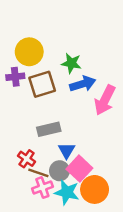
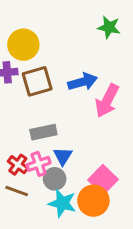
green star: (71, 63) -> (109, 27), moved
pink square: (79, 169) -> (103, 180), moved
brown line: (38, 173) -> (17, 191), moved
pink cross: (42, 188) -> (39, 164), moved

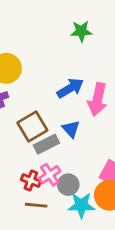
brown square: (37, 81) -> (32, 127), moved
blue triangle: (63, 156) -> (71, 129), moved

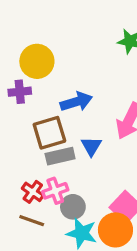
blue arrow: (70, 88) -> (76, 102), moved

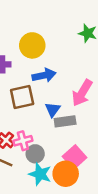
yellow circle: (37, 61) -> (32, 45), moved
gray rectangle: (60, 156) -> (65, 121), moved

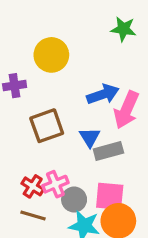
blue arrow: (44, 75) -> (103, 94), moved
pink square: (75, 157) -> (110, 196), moved, turned -35

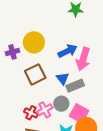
yellow circle: (51, 55) -> (34, 42), moved
pink square: (110, 196) -> (79, 113), turned 30
gray circle: (74, 200) -> (61, 104), moved

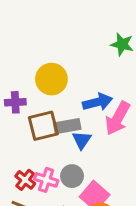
purple cross: (13, 52) -> (15, 102), moved
gray rectangle: (75, 86) -> (67, 126), moved
pink cross: (45, 110) -> (46, 180), turned 35

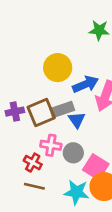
yellow circle: (51, 79) -> (58, 68), moved
purple cross: (15, 102) -> (15, 112), moved
pink cross: (46, 180) -> (51, 145), moved

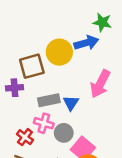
blue arrow: (85, 84) -> (86, 43), moved
gray rectangle: (62, 110) -> (49, 100), moved
brown square: (41, 113) -> (32, 66), moved

